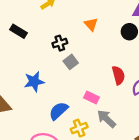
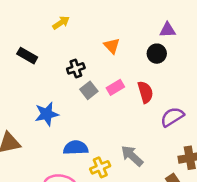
red semicircle: (118, 75) -> (145, 92), moved
pink rectangle: (91, 98) -> (115, 87), moved, turned -56
blue semicircle: (58, 111) -> (76, 148), turned 42

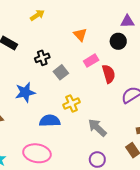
black cross: (76, 68) -> (42, 58), moved
pink rectangle: (115, 87) -> (91, 61), moved
yellow cross: (100, 167) -> (72, 103), moved

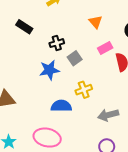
blue star: (25, 92) -> (49, 70), moved
gray arrow: (97, 128) -> (108, 115), turned -60

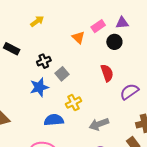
pink rectangle: (105, 48) -> (98, 26), moved

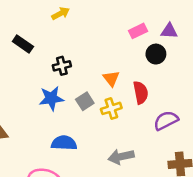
orange triangle: (78, 37) -> (111, 78), moved
gray square: (62, 74) -> (85, 101), moved
yellow cross: (74, 103) -> (111, 108), moved

